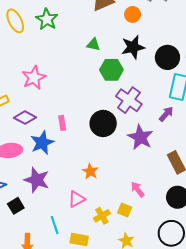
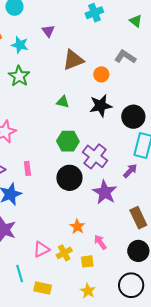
green hexagon: (111, 70) -> (68, 141), moved
pink rectangle: (62, 123) -> (27, 168), moved
orange star: (90, 171) -> (77, 227), moved
yellow square: (125, 210) -> (87, 261), turned -32
yellow cross: (102, 216) -> (64, 253), moved

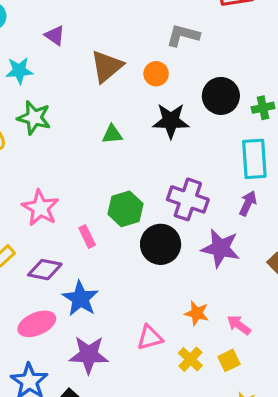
black star: (101, 106) -> (171, 121), turned 30
black circle: (133, 117) -> (221, 96), moved
green hexagon: (68, 141) -> (125, 209), moved
pink rectangle: (27, 168) -> (87, 236), moved
pink triangle: (41, 249) -> (150, 338), moved, turned 30

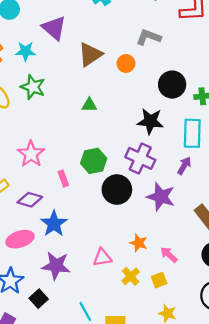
purple triangle: (55, 36) -> (54, 28), size x1.6
black star: (171, 121) -> (150, 121), moved

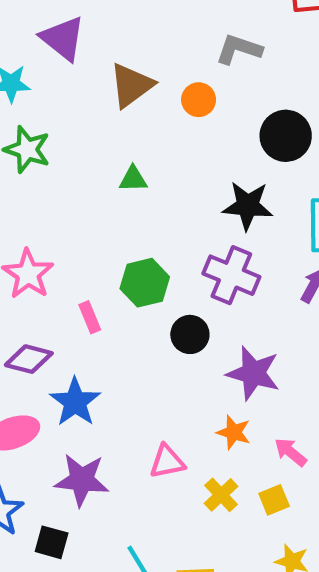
black circle: (117, 190) -> (190, 334), size x0.7
purple star: (161, 197) -> (253, 373), moved
black square: (39, 299) -> (52, 542), turned -30

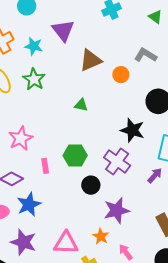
purple star: (253, 373) -> (117, 210), turned 30
pink triangle: (167, 462) -> (66, 243), size x1.4

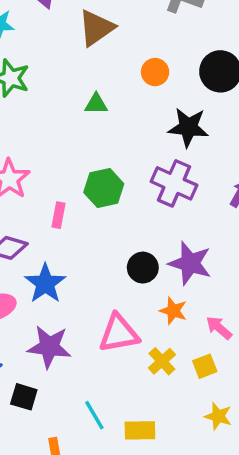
orange circle: (121, 75) -> (155, 72), moved
pink rectangle: (45, 166) -> (58, 215), turned 32
black circle: (91, 185) -> (143, 268), moved
purple star: (117, 210) -> (190, 263), turned -30

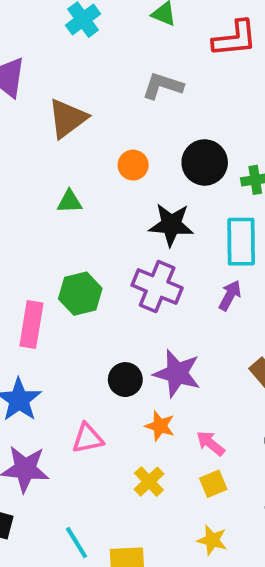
pink rectangle: (58, 215) -> (31, 325), size x1.6
pink triangle: (119, 333) -> (88, 438), moved, size x0.7
yellow square: (205, 366) -> (213, 484), moved

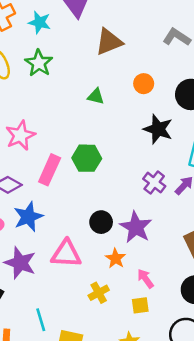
purple cross: (157, 286) -> (154, 182), moved, size x0.7
pink triangle: (88, 438) -> (66, 254), size x1.4

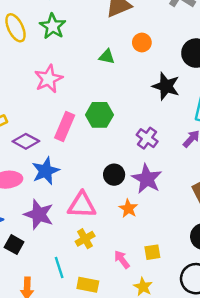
orange circle: (144, 84) -> (142, 43), moved
pink star: (20, 135) -> (49, 79), moved
purple cross: (154, 182) -> (147, 138), moved
pink arrow: (145, 279) -> (122, 259), moved
yellow cross: (99, 293) -> (85, 239), moved

